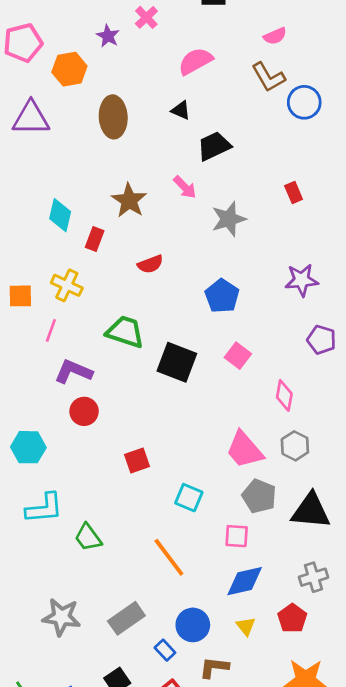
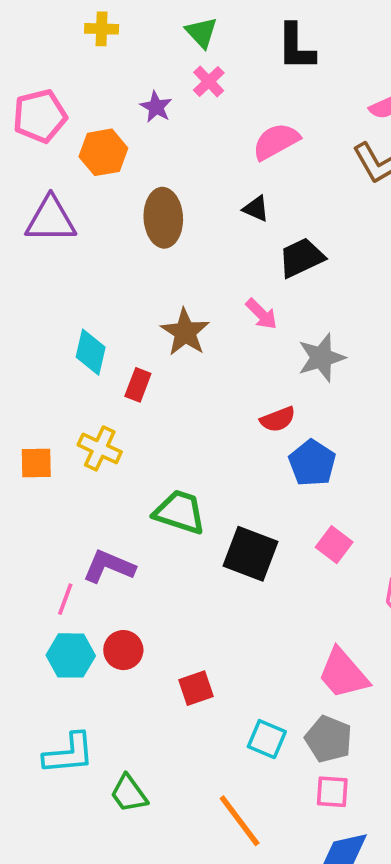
red semicircle: (150, 264) -> (278, 419), moved
pink line: (51, 330) -> (65, 599), moved
red circle: (84, 411) -> (123, 650), moved
cyan hexagon: (28, 447) -> (71, 655), moved
gray pentagon: (259, 496) -> (329, 739), moved

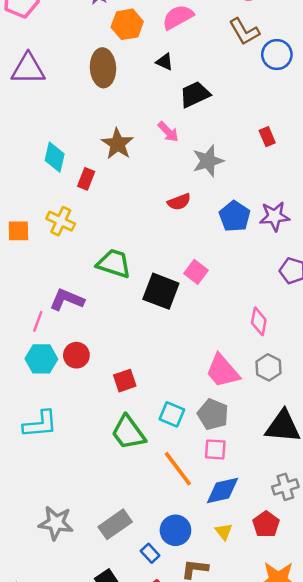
orange hexagon: (103, 152) -> (127, 24), moved
blue pentagon: (312, 463) -> (235, 216), moved
pink square: (334, 545) -> (196, 272), moved
green trapezoid: (129, 794) -> (128, 432), moved, size x1.4
orange line: (240, 821) -> (178, 469), moved

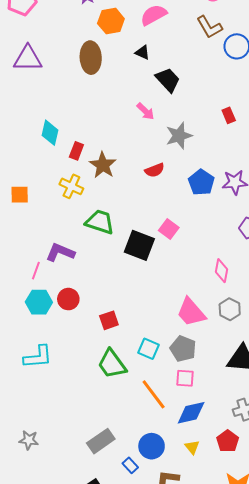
black trapezoid: (195, 94) -> (168, 80), turned 72
brown star: (117, 144) -> (103, 165), moved
yellow cross: (61, 221) -> (71, 186), moved
gray star: (56, 523) -> (29, 440), moved, size x0.7

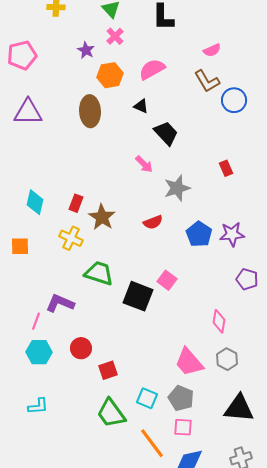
cyan diamond: (50, 133) -> (35, 202), moved
red circle: (68, 299) -> (81, 348), moved
cyan L-shape: (38, 357) -> (38, 406), size x0.7

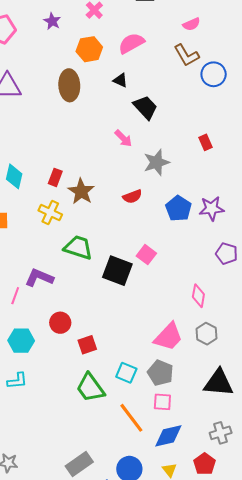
purple star: (86, 50) -> (52, 21), moved
cyan hexagon: (39, 352) -> (21, 341), moved
pink trapezoid: (189, 362) -> (168, 337), turned -96

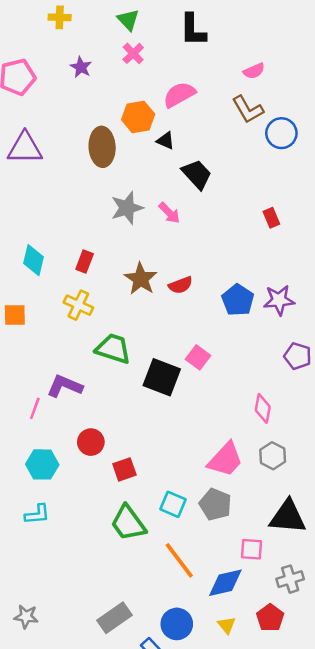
orange hexagon: (89, 49) -> (138, 117), moved
gray star: (156, 162) -> (127, 208), moved
brown star: (81, 191) -> (141, 279), moved
pink square: (162, 402) -> (252, 549), moved

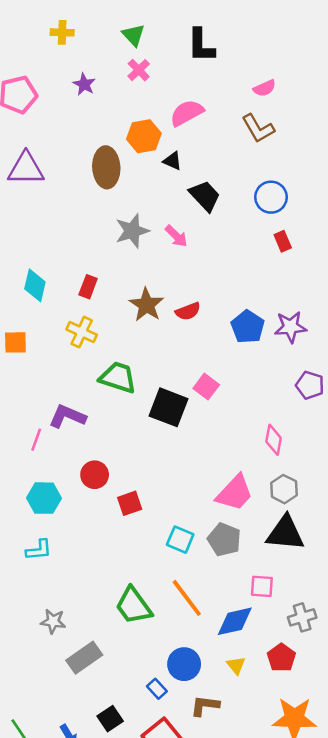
blue circle: (281, 133) -> (271, 197), moved
black triangle: (288, 517) -> (285, 533), moved
green trapezoid: (128, 523) -> (134, 606), moved
gray star: (26, 616) -> (53, 621), moved
gray rectangle: (115, 618) -> (84, 658), moved

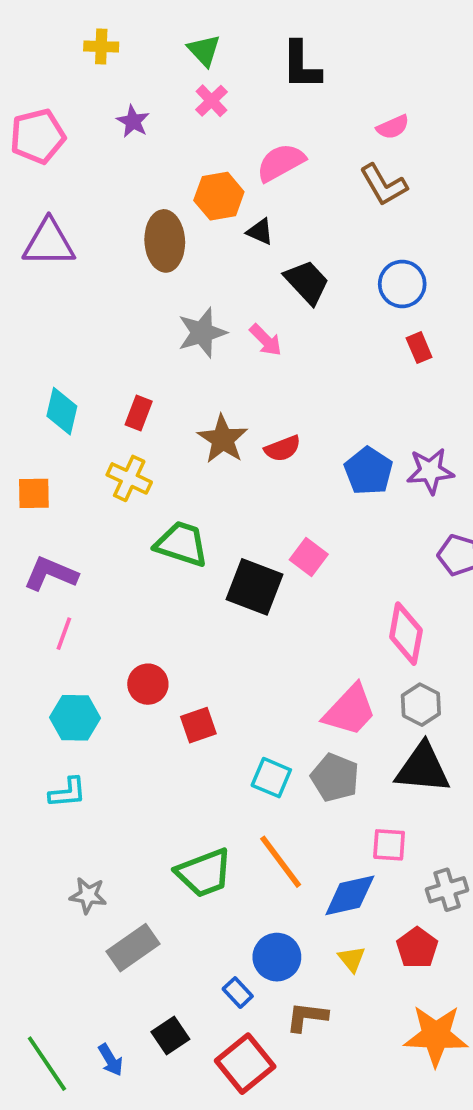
purple L-shape: (67, 416) -> (51, 574), moved
pink diamond: (274, 440) -> (406, 634), size x1.4
green trapezoid: (134, 606) -> (204, 873), turned -75

